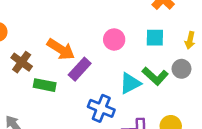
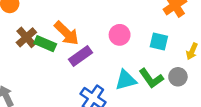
green rectangle: (45, 85) -> (45, 44), moved

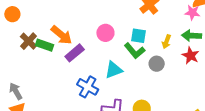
green L-shape: (151, 78) -> (135, 51), moved

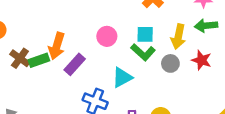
orange arrow: (61, 35) -> (57, 46), turned 75
yellow arrow: (167, 42) -> (178, 37), size x1.5
green rectangle: (45, 45) -> (39, 60), turned -30
red star: (191, 56) -> (202, 60), moved

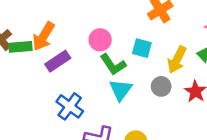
green L-shape: (143, 52) -> (113, 64), moved
cyan triangle: (122, 77) -> (121, 90), moved, turned -40

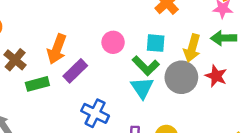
green rectangle: (20, 47) -> (37, 84), moved
green L-shape: (113, 64) -> (146, 66), moved
gray circle: (161, 86) -> (181, 77), size x1.6

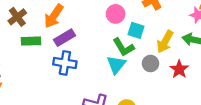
pink circle: (113, 42) -> (116, 14), moved
gray circle: (181, 77) -> (150, 63), size x0.6
blue cross: (95, 113) -> (65, 63), moved, turned -30

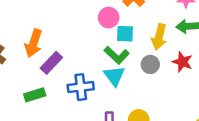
pink circle: (116, 14) -> (109, 18), moved
green rectangle: (31, 41) -> (35, 95), moved
blue cross: (65, 63) -> (81, 87), moved

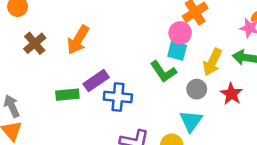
pink circle: (109, 18) -> (180, 33), moved
purple rectangle: (51, 63) -> (96, 81), moved
cyan triangle: (114, 76) -> (191, 121), moved

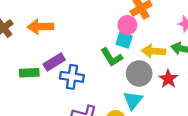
orange arrow: (78, 40) -> (41, 27), turned 55
yellow arrow: (212, 62) -> (154, 51), turned 65
gray circle: (197, 89) -> (139, 73), size x1.5

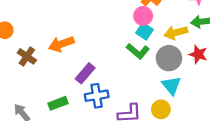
cyan square: (124, 40) -> (144, 31), turned 35
green rectangle: (29, 73) -> (58, 103), moved
blue cross: (72, 77) -> (97, 96), moved

